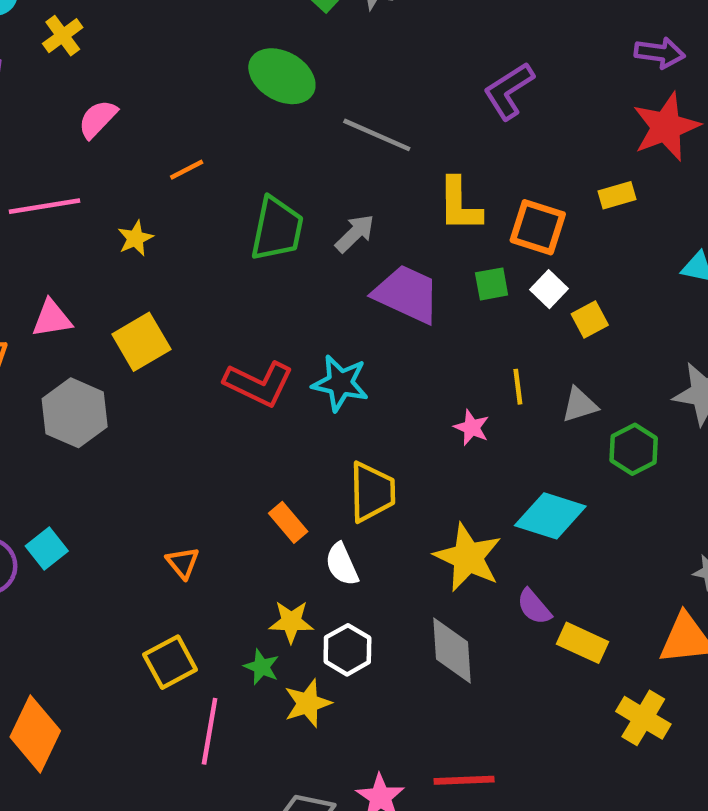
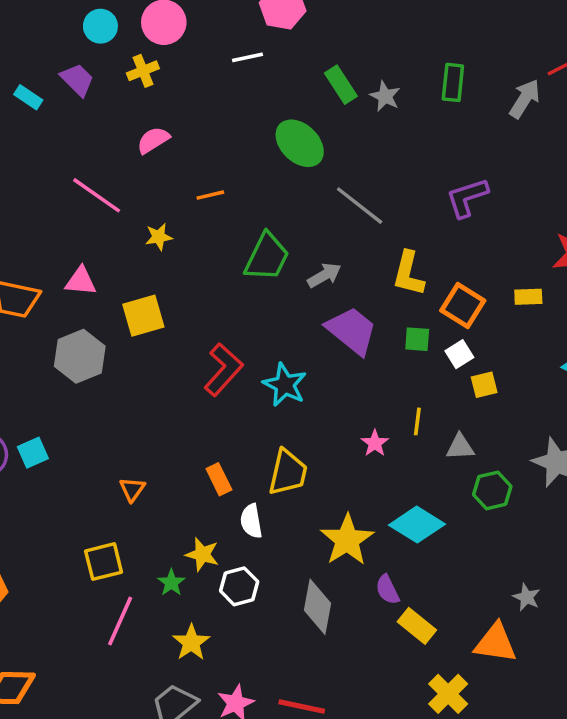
pink line: (44, 206) -> (97, 195), turned 30
red L-shape: (259, 384) -> (223, 370), turned -88
yellow star: (308, 703) -> (191, 642), moved, turned -30

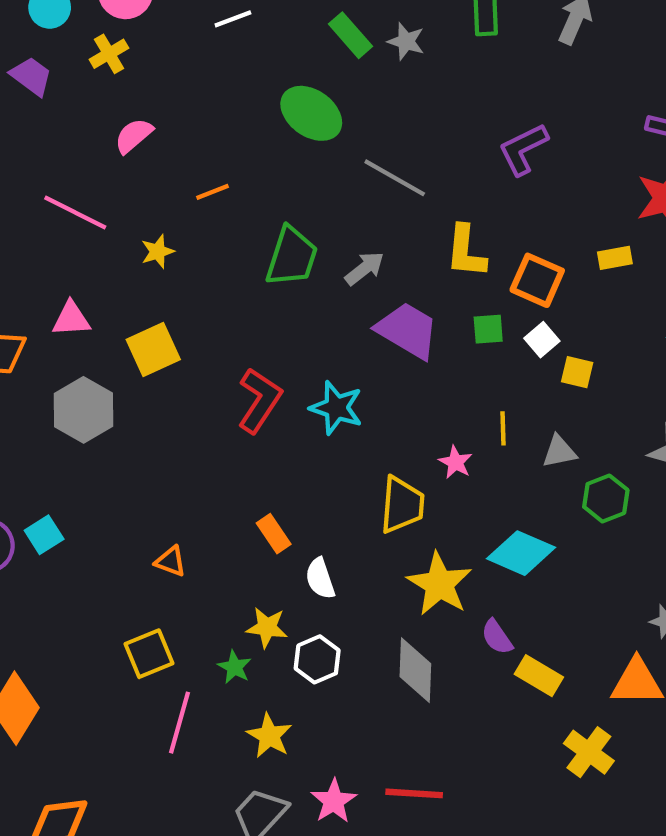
yellow square: (484, 385) -> (577, 372), turned 36
yellow trapezoid: (288, 472) -> (402, 505), moved
orange triangle: (132, 489) -> (171, 561), turned -36

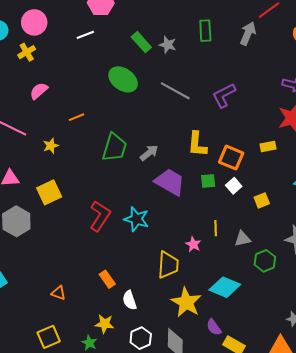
gray line: (395, 178) -> (175, 91), moved
yellow square: (577, 372) -> (262, 200), moved, turned -35
white hexagon: (317, 659) -> (141, 338), moved

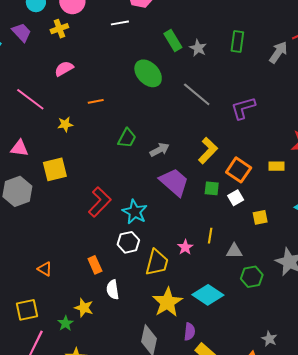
yellow L-shape: (197, 144) -> (208, 150), turned -152
green trapezoid: (114, 148) -> (127, 138), size x0.7
purple semicircle: (214, 327) -> (190, 332), turned -150
white hexagon: (141, 338) -> (128, 242), moved

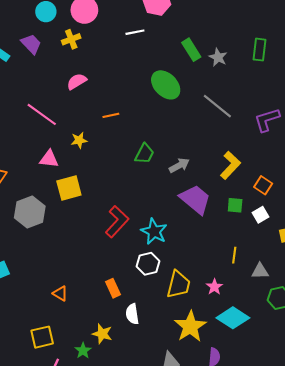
pink triangle: (19, 148) -> (49, 159), moved
orange square: (239, 170) -> (263, 185), size x0.7
pink star: (185, 247) -> (214, 287), moved

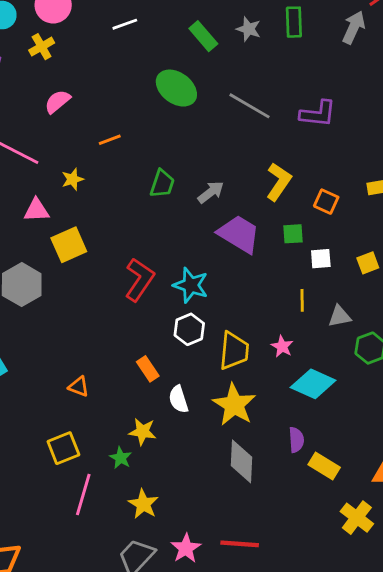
gray star: (218, 57) -> (249, 29), moved
purple L-shape: (267, 120) -> (318, 114), turned -148
white square: (261, 215) -> (321, 259), moved, turned 35
yellow star: (190, 326) -> (234, 405), moved

